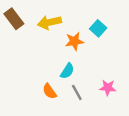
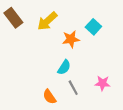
yellow arrow: (49, 22) -> (47, 21), turned -30
orange semicircle: (49, 91) -> (49, 97), moved

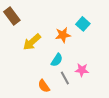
yellow arrow: (47, 21) -> (32, 42), moved
pink star: (103, 83) -> (82, 70), moved

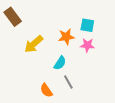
cyan square: (83, 24) -> (87, 25), turned -32
pink star: (82, 70) -> (87, 45), moved

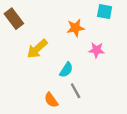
cyan square: (87, 25) -> (105, 12), moved
orange star: (66, 37) -> (76, 28), moved

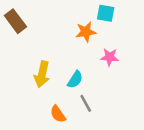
cyan square: (105, 12) -> (106, 13), moved
yellow arrow: (37, 49) -> (42, 74), moved, turned -35

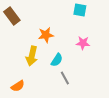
orange star: (86, 32) -> (46, 35), moved
orange semicircle: (58, 114) -> (18, 86), moved, turned -88

